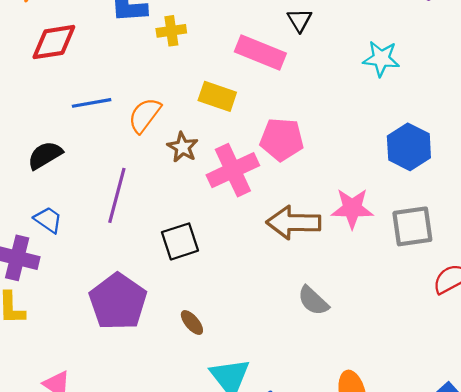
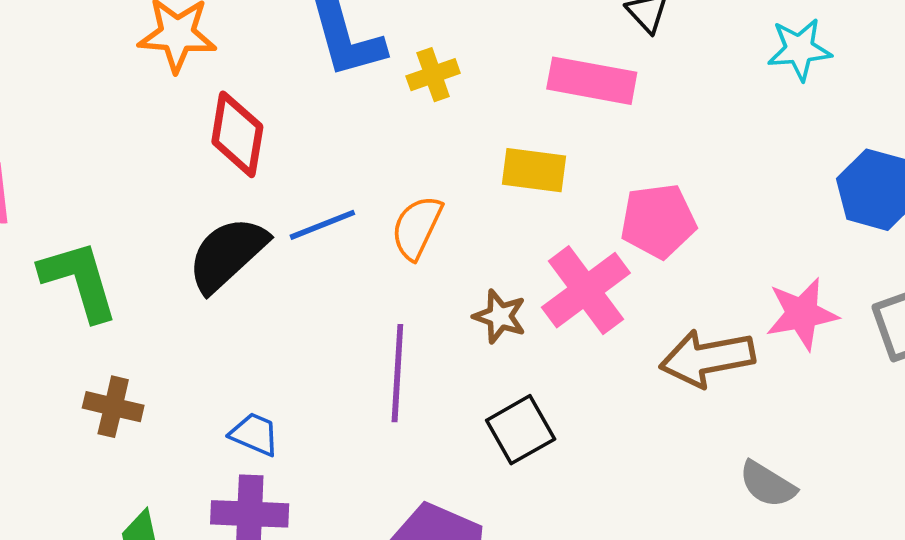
red diamond: (54, 42) -> (237, 134), turned -60
brown star: (183, 147) -> (500, 316), moved
black semicircle: (45, 155) -> (227, 254), moved, size x1.4
blue trapezoid: (48, 220) -> (255, 434), moved

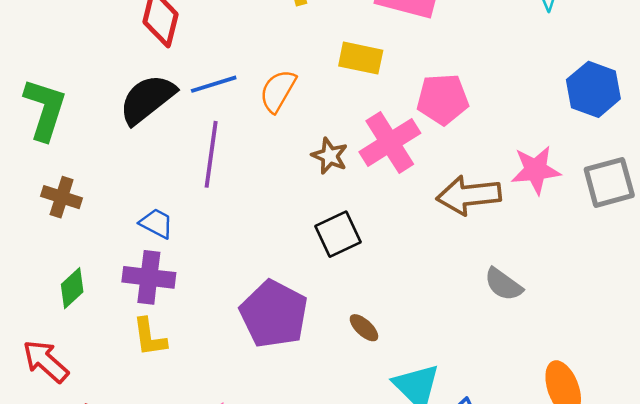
green L-shape: (79, 280) -> (45, 109), turned 30
purple line: (397, 373) -> (211, 154), moved

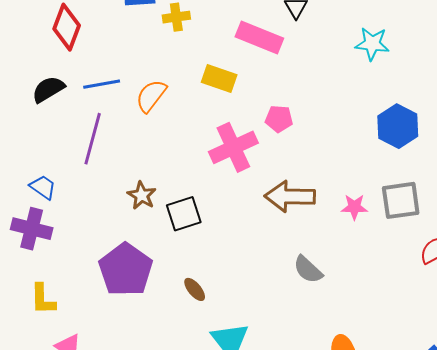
black semicircle: (147, 99) -> (48, 89), size x0.7
pink pentagon: (443, 99) -> (279, 119), size x0.7
brown star: (330, 156) -> (142, 195), moved
pink star: (536, 170) -> (354, 207), moved, size x0.7
yellow L-shape: (149, 337) -> (43, 299), moved

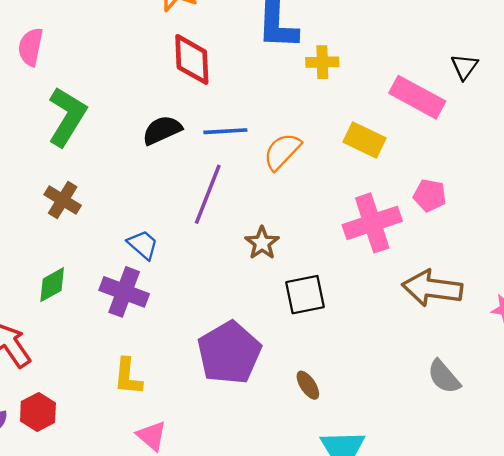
red diamond: (67, 27) -> (192, 59), turned -30
brown star: (142, 195) -> (262, 243), moved

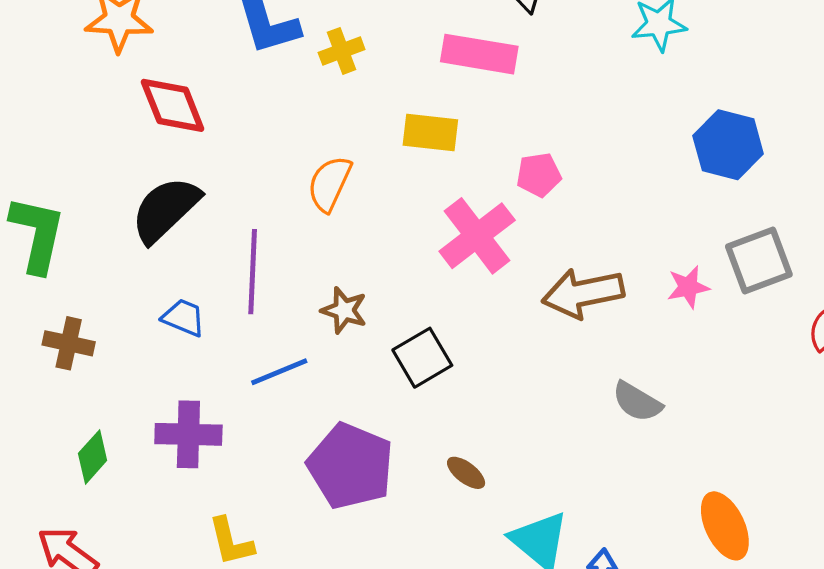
black semicircle: (162, 130) -> (165, 209), size x1.4
blue line: (225, 131) -> (279, 372), moved
blue trapezoid: (143, 245) -> (184, 318), moved

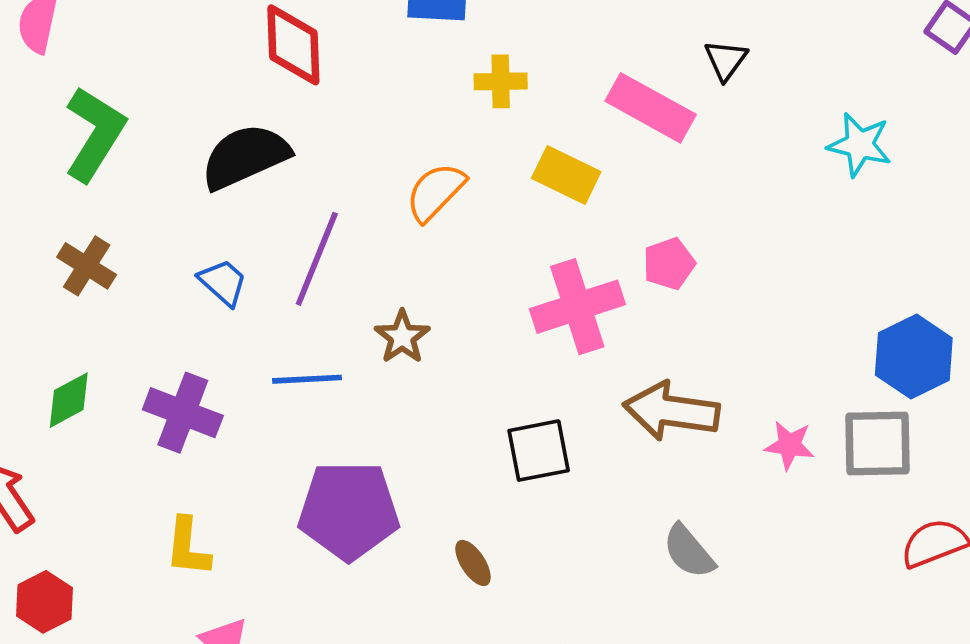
yellow cross: (342, 51) -> (501, 81), moved
blue hexagon: (728, 145) -> (914, 356), moved
pink pentagon: (539, 175) -> (669, 264), turned -30
black square: (422, 358) -> (539, 451), moved
purple pentagon: (351, 466) -> (349, 511), turned 30

